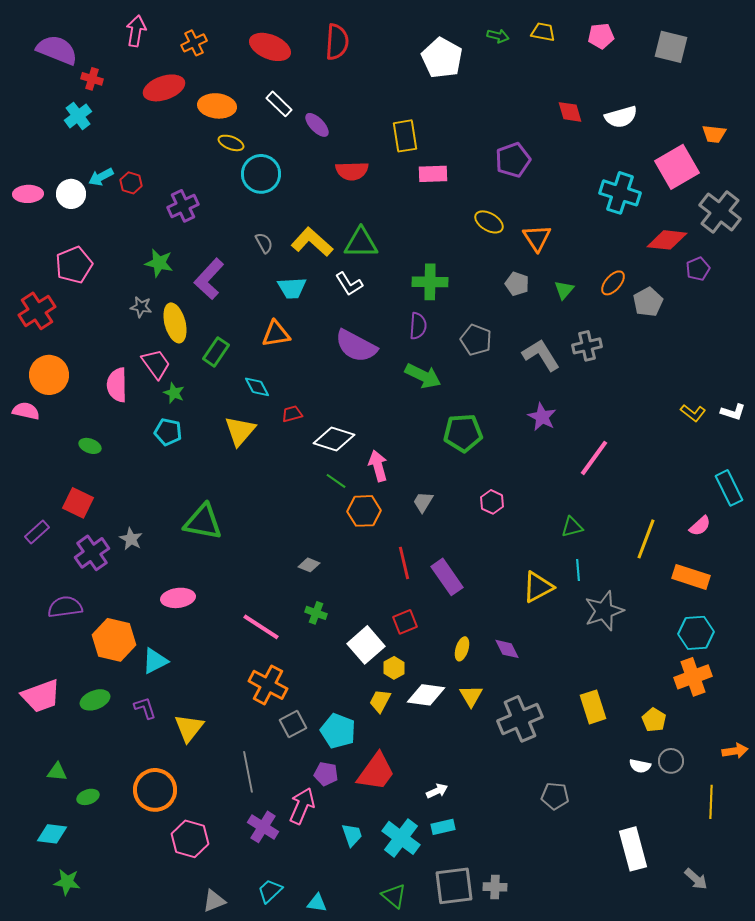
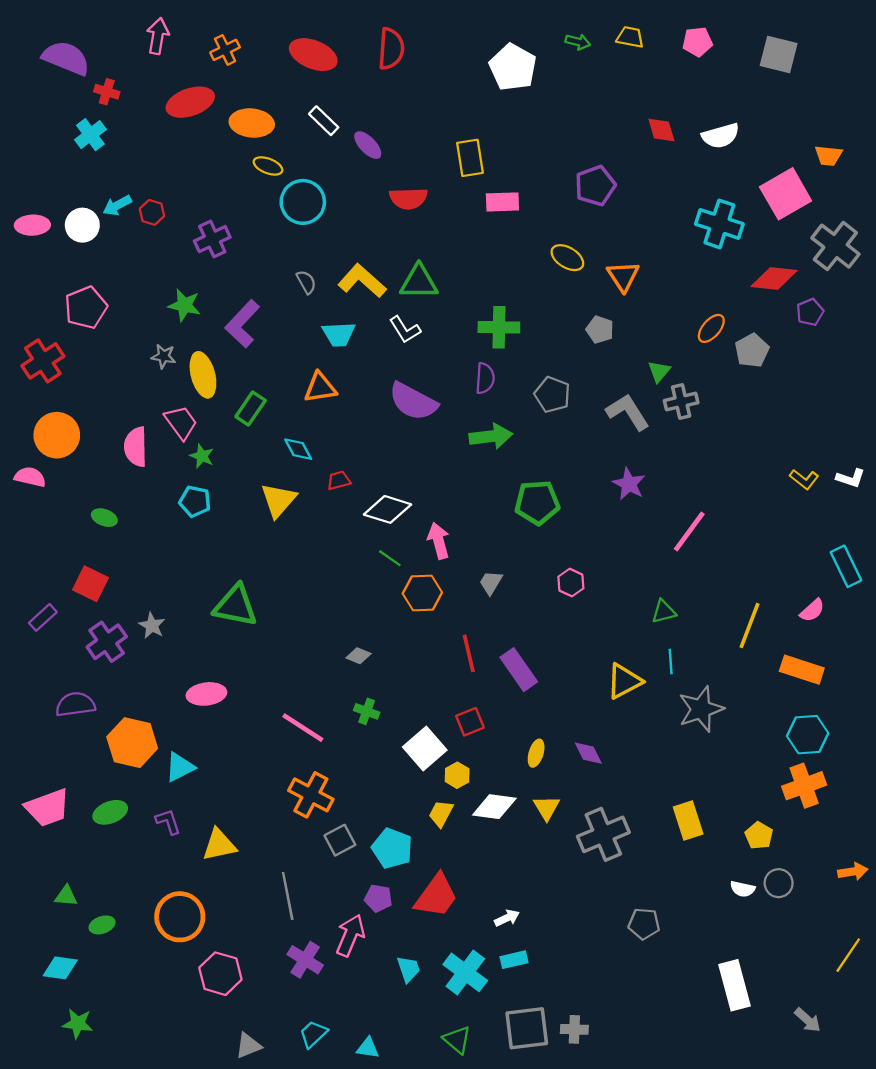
green triangle: (564, 290) -> (659, 371), moved
green arrow: (423, 376) -> (491, 436), turned -33
yellow triangle: (189, 728) -> (219, 845), turned 40
yellow line: (711, 802) -> (848, 955), moved, turned 32

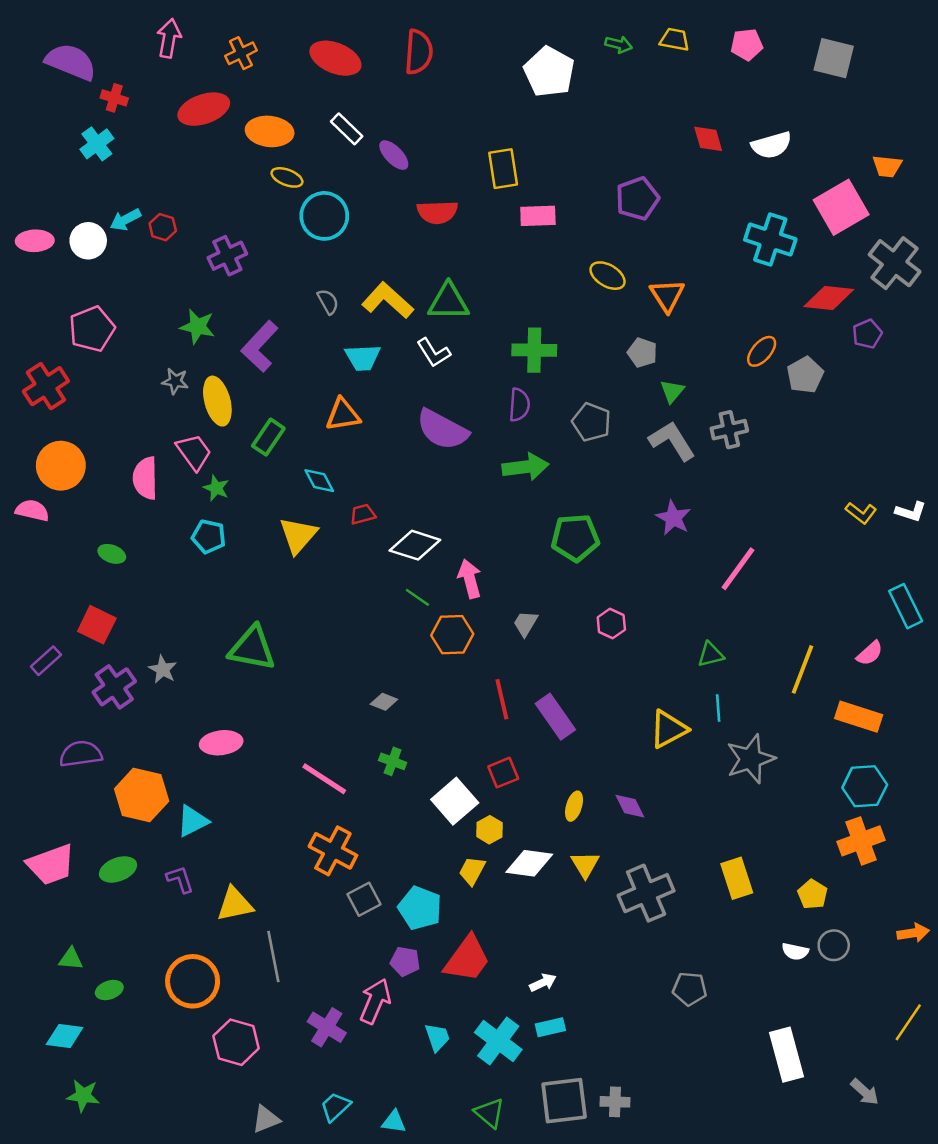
green triangle: (659, 371) -> (672, 391), moved
gray line: (288, 896) -> (273, 956), moved

